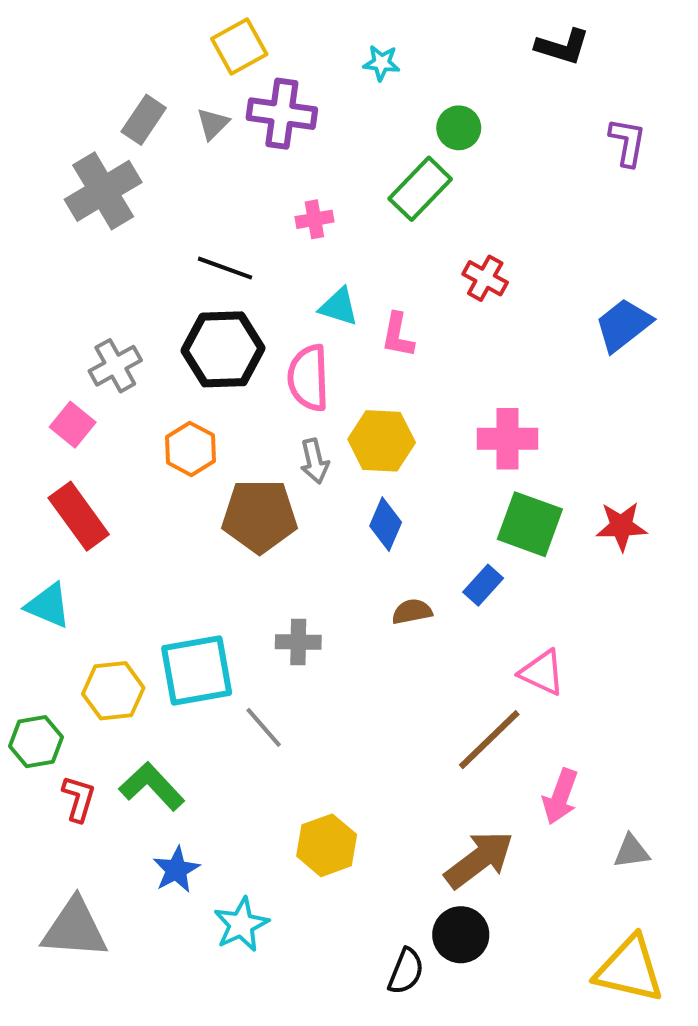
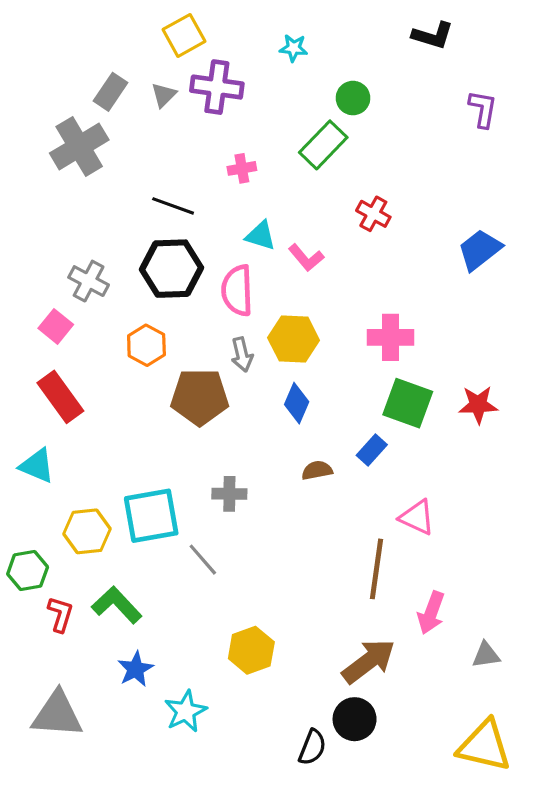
pink L-shape: (398, 335) -> (306, 258), turned -51
gray cross: (115, 366) -> (89, 281), turned -33
brown line: (489, 740) -> (376, 569), turned -38

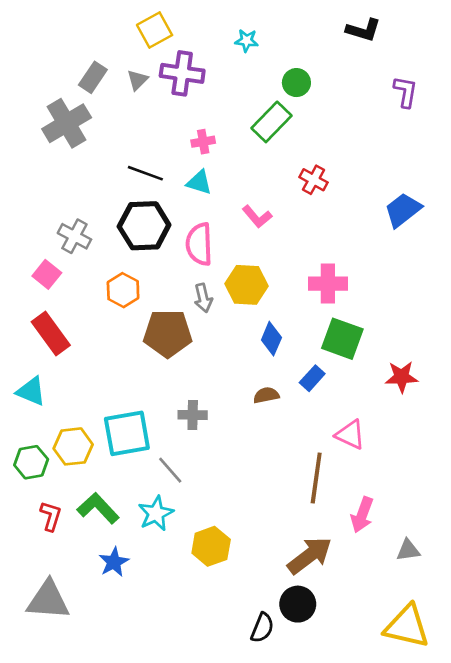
cyan triangle: (261, 236) -> (199, 182), moved
blue diamond: (297, 403) -> (271, 339), moved
red star: (478, 405) -> (402, 377), moved
green hexagon: (28, 571) -> (31, 462), moved
cyan star: (186, 711) -> (156, 513), moved

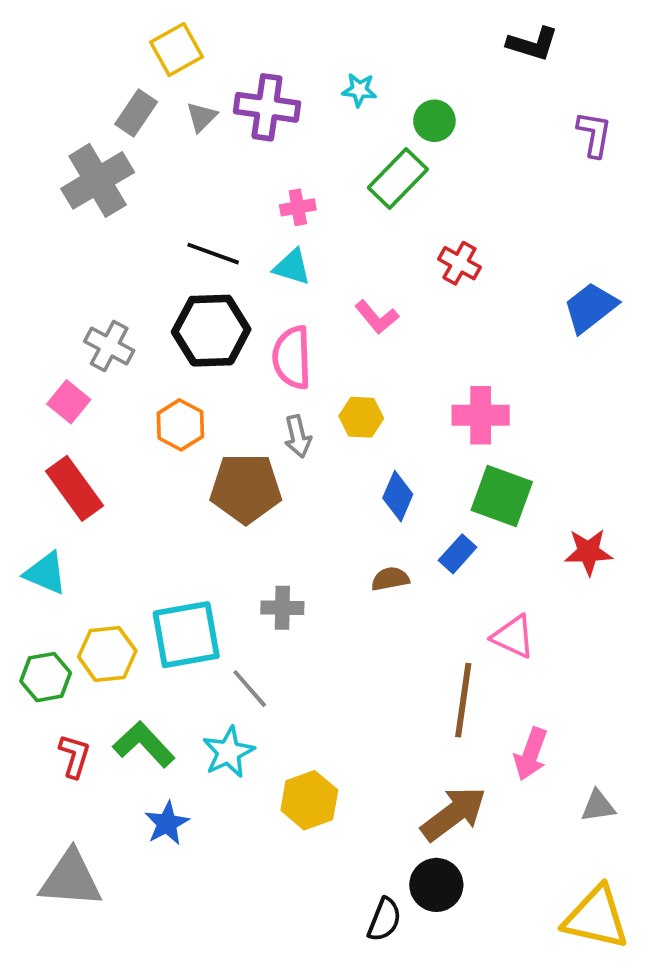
yellow square: (155, 30) -> (177, 50), moved
cyan star: (247, 41) -> (359, 90), moved
yellow hexagon: (247, 285) -> (361, 417), size x0.7

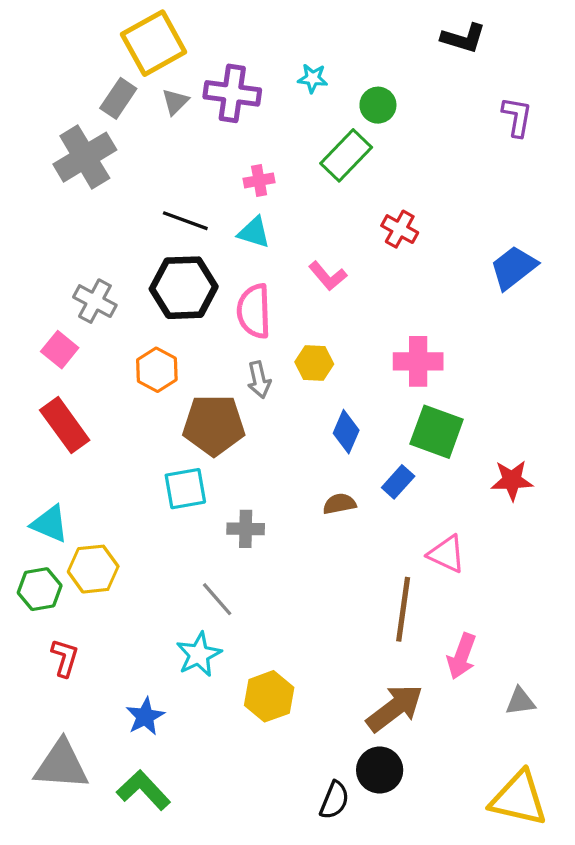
yellow square: (177, 50) -> (154, 43), size x1.4
cyan triangle: (46, 573) -> (50, 524), moved
cyan square: (186, 635) -> (185, 489), moved, size x0.7
green L-shape: (144, 744) -> (143, 790), moved

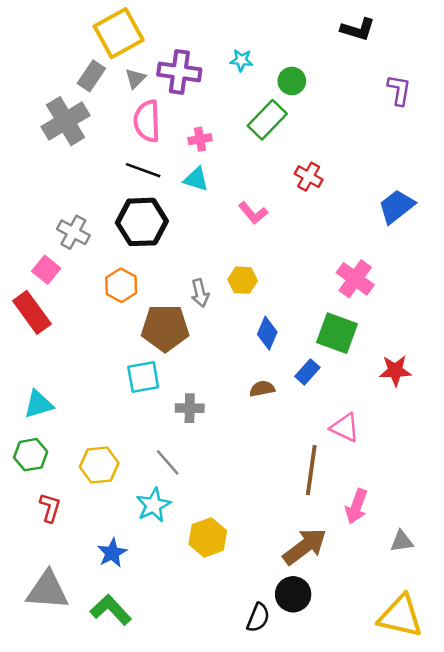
pink semicircle: (254, 311) -> (147, 121), moved
pink cross: (418, 361) -> (355, 279), moved, turned 36
red rectangle: (65, 425) -> (32, 312), moved
cyan triangle: (50, 524) -> (38, 404), turned -40
yellow hexagon: (93, 569) -> (99, 465), moved

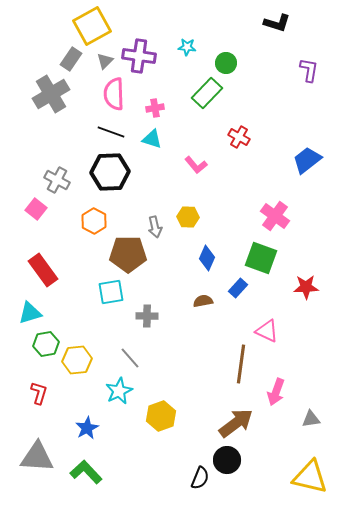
red rectangle: (32, 312) -> (43, 270), moved
green hexagon: (31, 455) -> (46, 344), moved

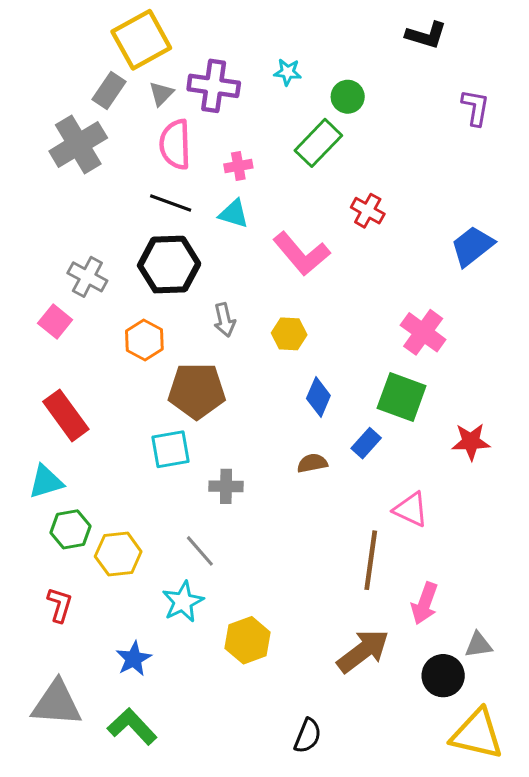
pink L-shape: (196, 165) -> (301, 254), size x1.6
gray arrow: (155, 227) -> (224, 320), moved
black circle: (227, 460) -> (443, 676), moved

